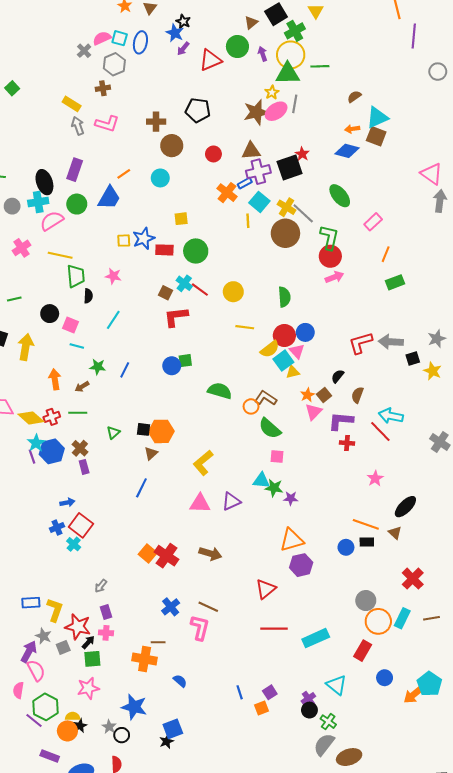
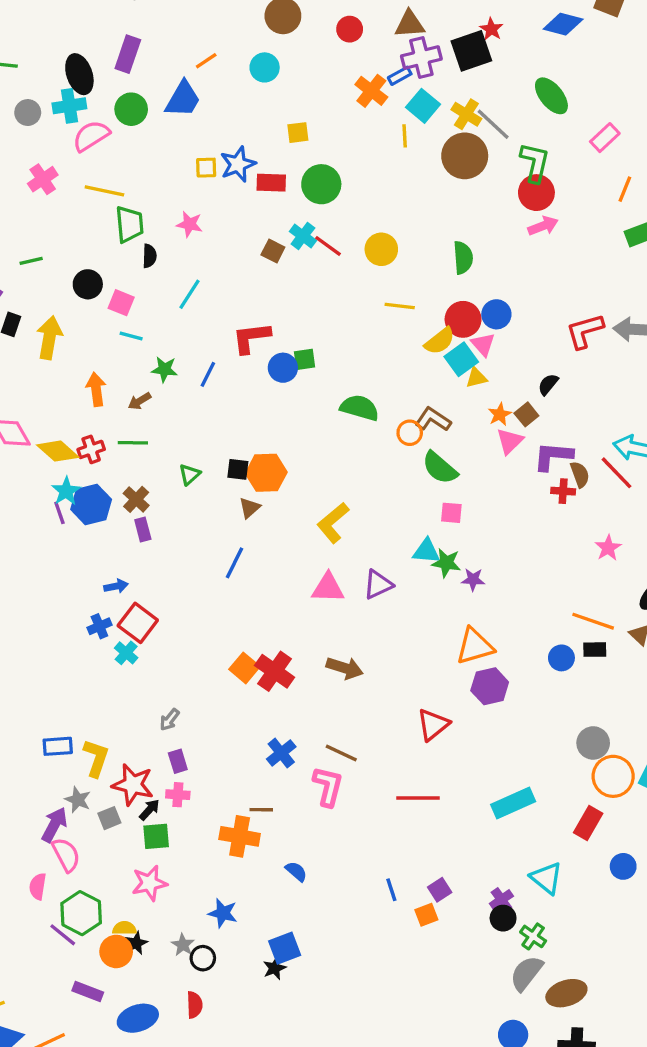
red L-shape: (176, 317) -> (251, 338), moved
brown semicircle: (357, 395) -> (580, 474), moved, turned 140
red line: (274, 629) -> (418, 798), moved
blue star: (134, 707) -> (223, 913), size x0.7

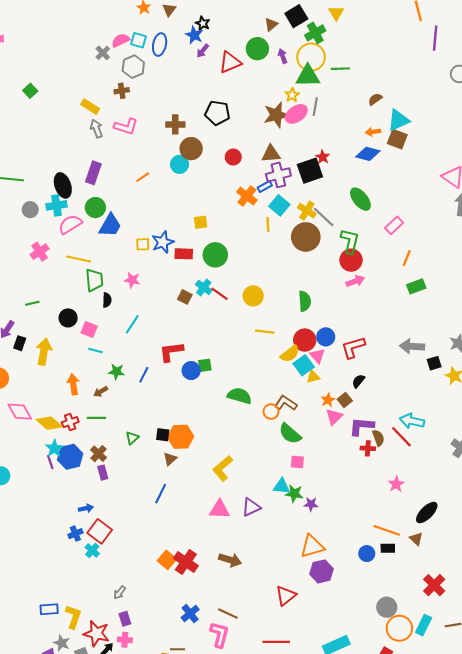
cyan circle: (265, 67) -> (180, 164), moved
blue trapezoid: (183, 99) -> (110, 225), moved
red L-shape: (585, 331) -> (353, 347), moved

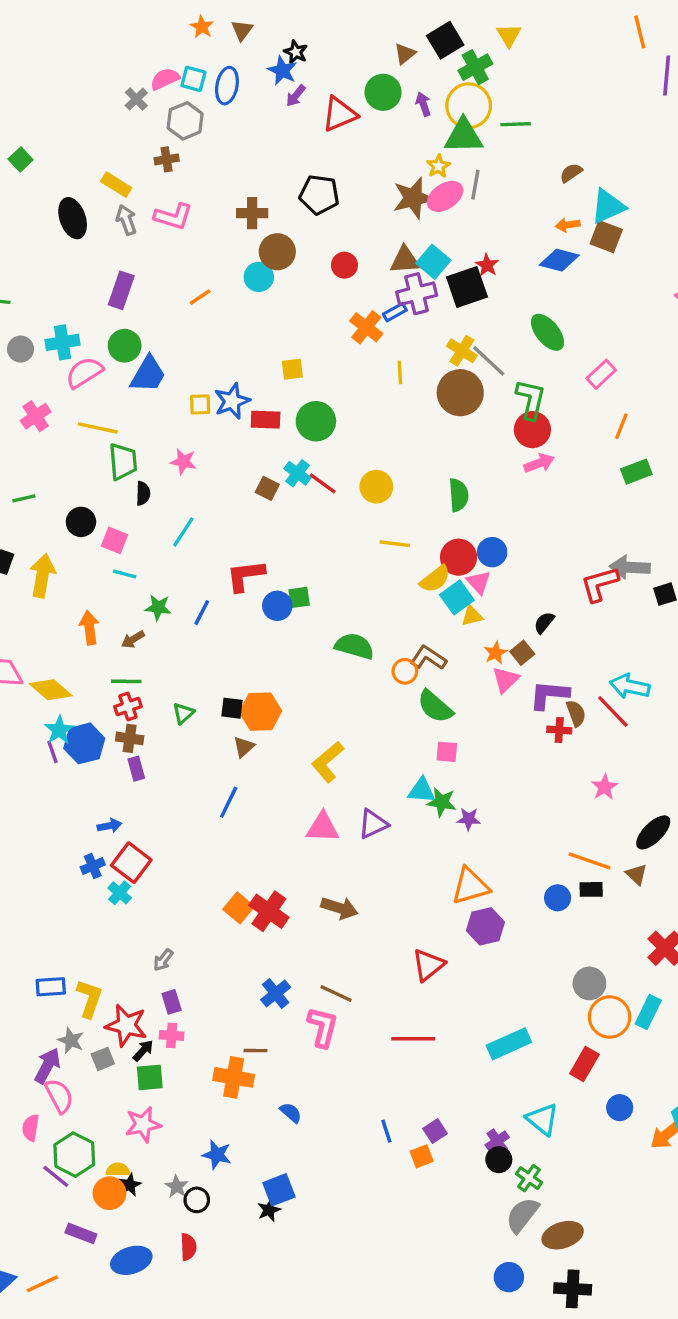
black ellipse: (63, 185) -> (73, 218), moved
cyan square: (279, 205) -> (433, 262), moved
red L-shape: (353, 347) -> (600, 584), moved
red cross: (70, 422) -> (128, 707), moved
brown cross: (99, 454) -> (130, 738), turned -35

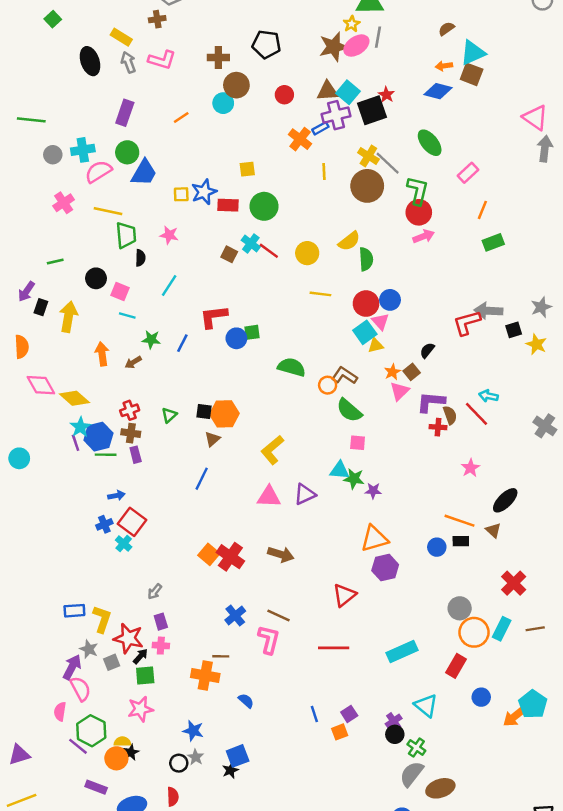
yellow semicircle: (435, 579) -> (349, 241), moved
green line: (126, 681) -> (106, 455), moved
cyan arrow: (630, 686) -> (488, 396), size x0.7
gray star: (177, 1186) -> (196, 757), moved

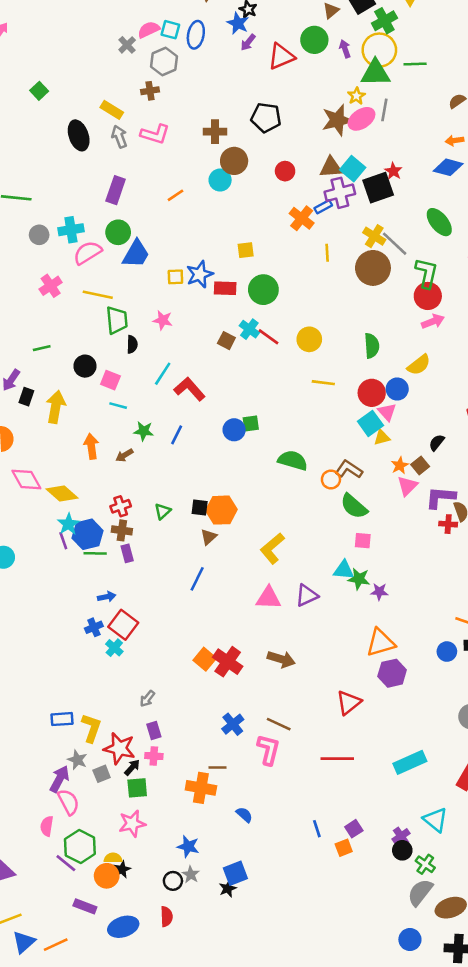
yellow semicircle: (349, 241) -> (419, 365), moved
red L-shape: (214, 317) -> (189, 389), moved, turned 56

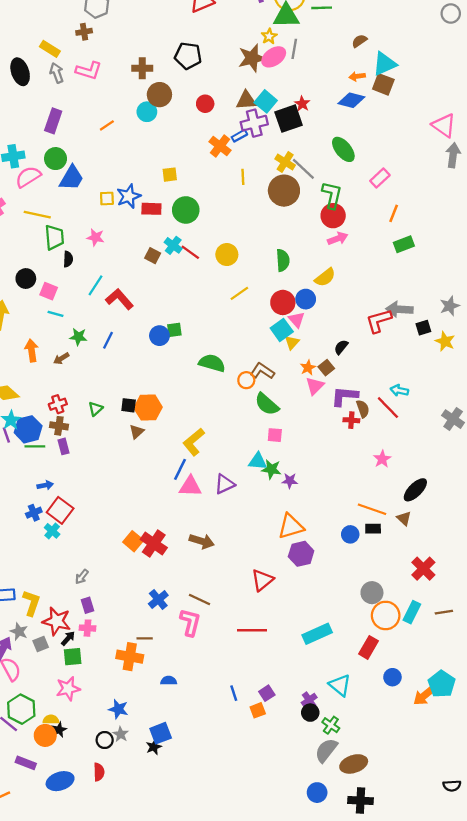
yellow line: (323, 383) -> (239, 293), turned -42
yellow triangle: (382, 437) -> (292, 342), turned -35
blue line: (197, 579) -> (180, 469), moved
blue semicircle: (244, 815) -> (169, 681), turned -42

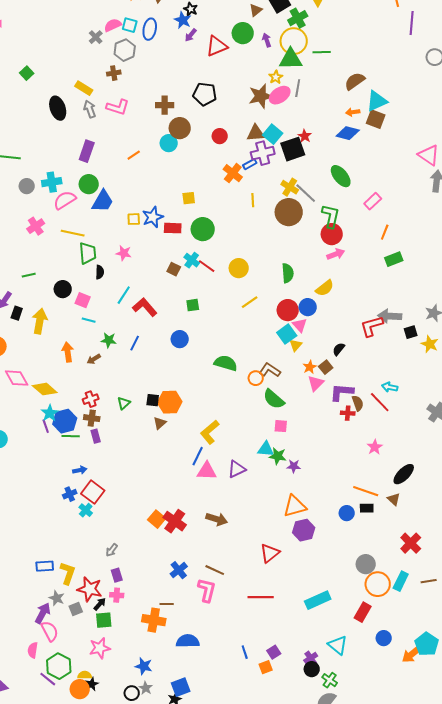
brown semicircle: (359, 41) -> (355, 81), size x1.5
green square: (174, 330) -> (193, 305), moved
blue semicircle: (169, 681) -> (188, 641), size x1.6

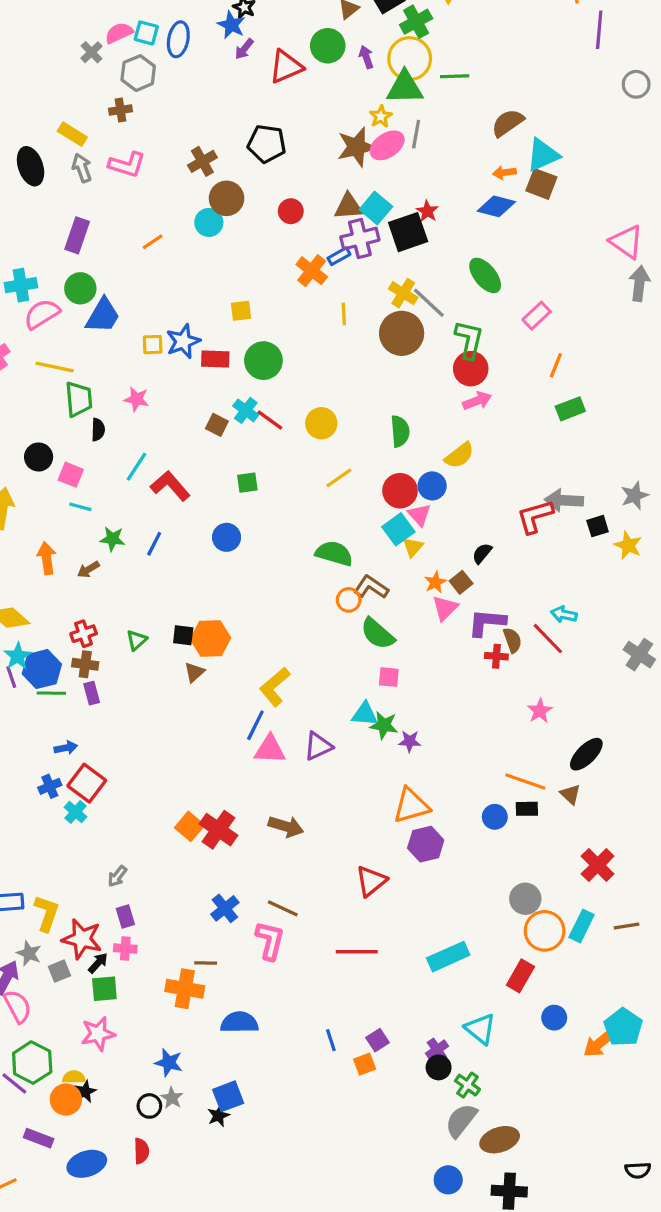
brown cross: (165, 105) -> (202, 161), turned -30
green semicircle: (226, 363) -> (334, 553), moved

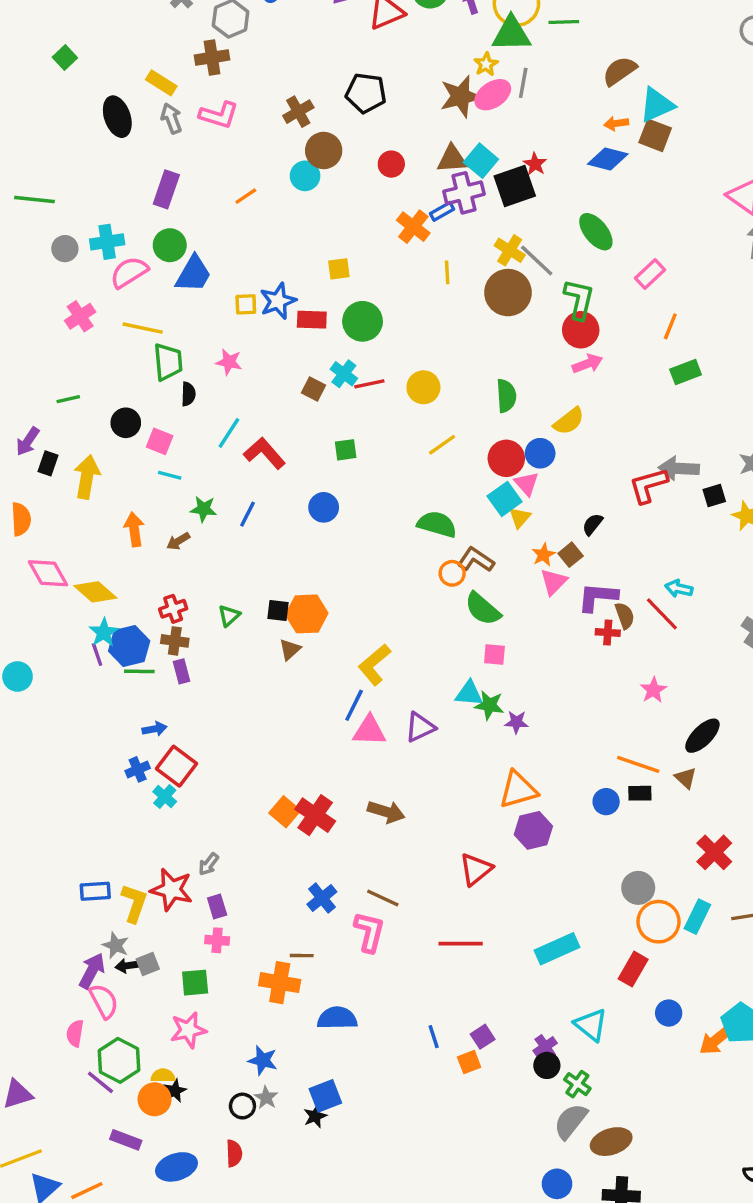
brown cross: (120, 110) -> (212, 57), size x1.4
red line: (270, 420) -> (369, 384), turned -48
red star: (82, 939) -> (171, 890), moved
black arrow: (98, 963) -> (127, 966), moved, turned -140

